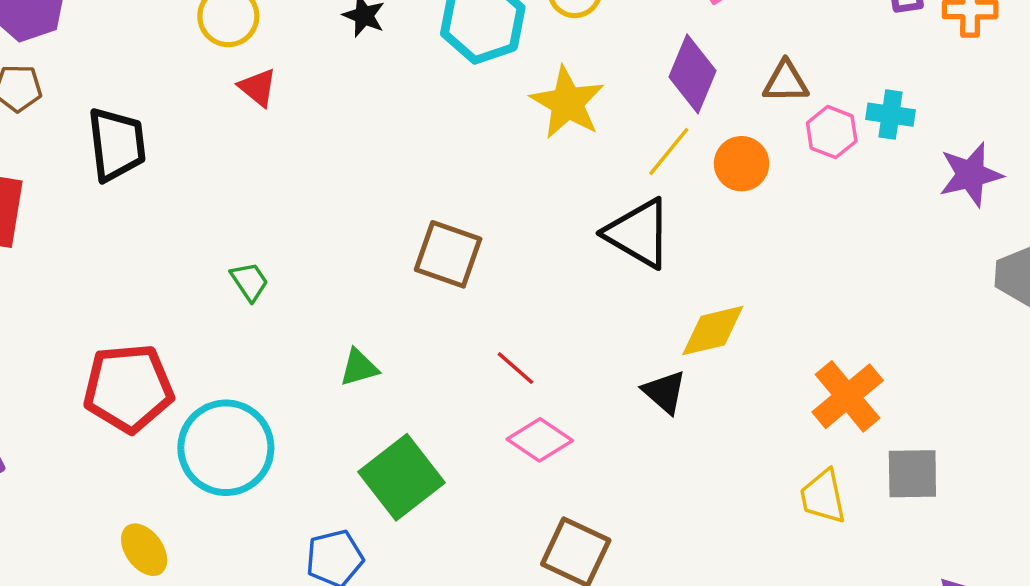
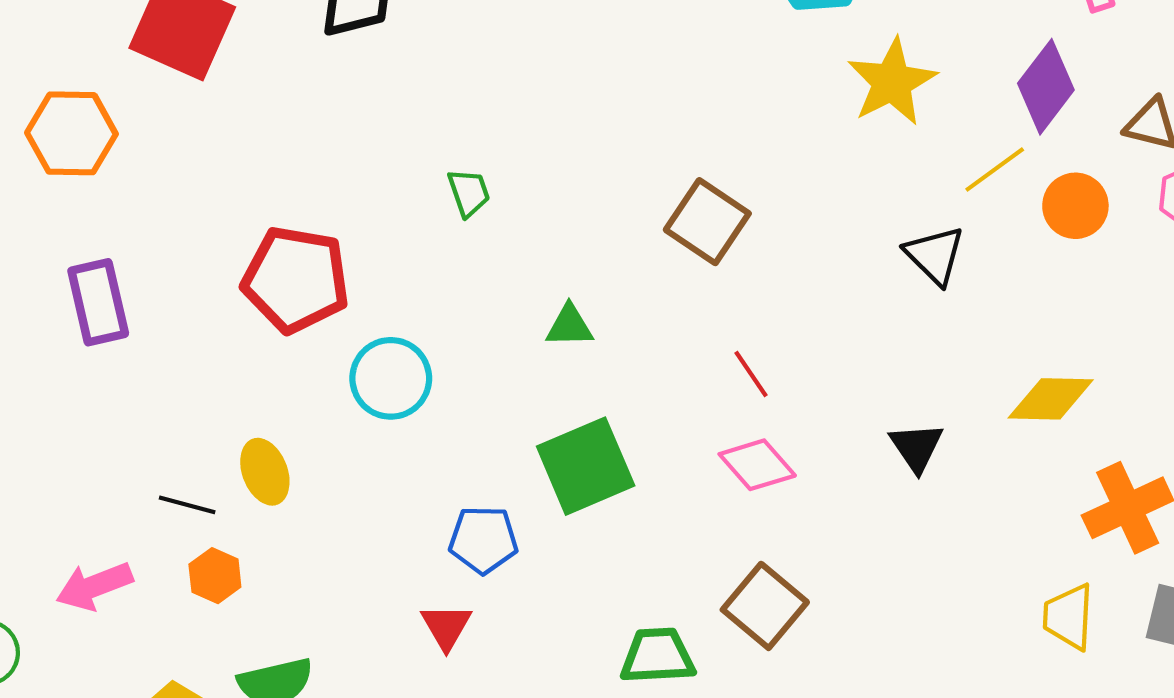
black triangle: (639, 233) -> (935, 255), size x0.7
yellow diamond: (713, 331) -> (1051, 399), moved
cyan circle: (226, 448) -> (391, 378), size x0.7

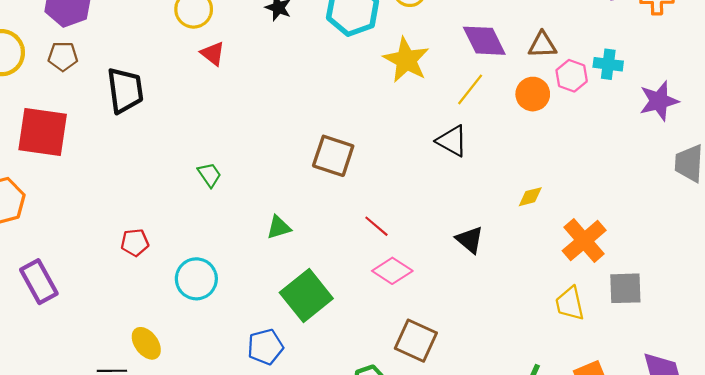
purple diamond: (1046, 87) -> (484, 41), turned -48
orange circle: (1075, 206) -> (533, 94), moved
red pentagon: (296, 279) -> (135, 243), size x0.5
yellow diamond: (1051, 399) -> (530, 197), size x0.6

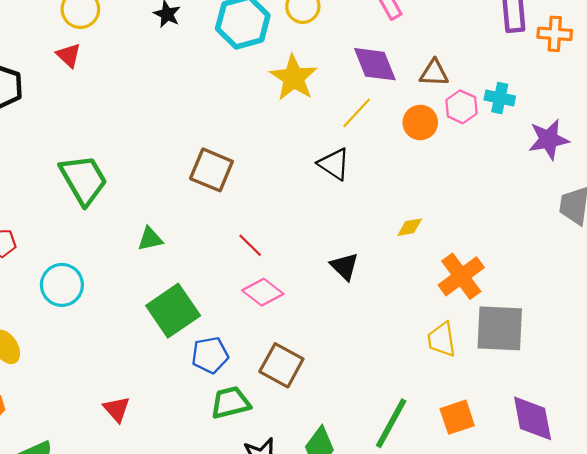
red triangle: (213, 53) -> (69, 55), moved
green trapezoid: (209, 175) -> (84, 180), size x2.0
gray square: (625, 288) -> (500, 328), size x1.4
blue pentagon: (265, 347) -> (210, 355), moved

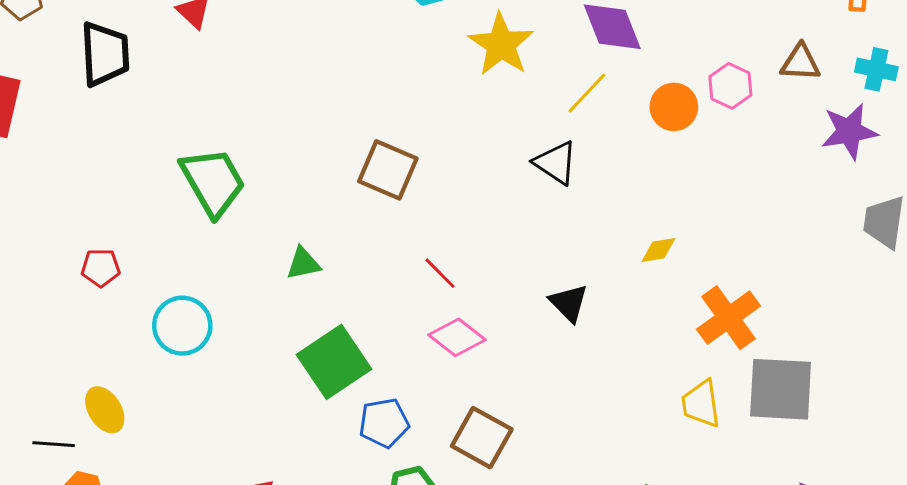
brown triangle: (434, 73) -> (800, 63), moved
cyan cross: (500, 98) -> (876, 69), moved

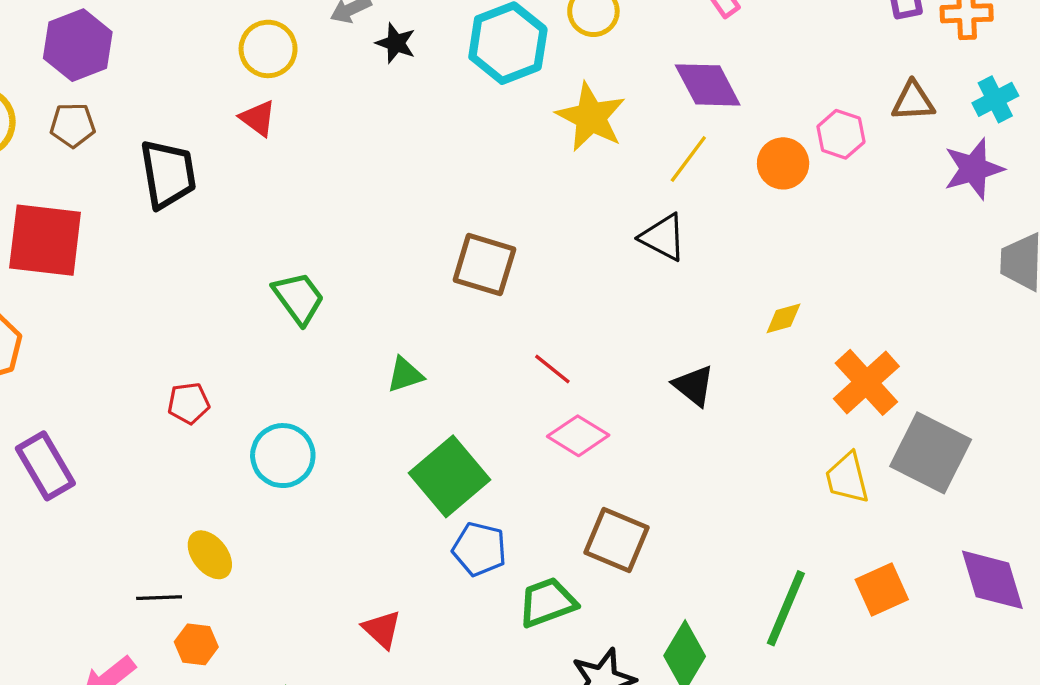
cyan cross: (876, 69) -> (995, 99), turned -33
green trapezoid: (213, 182) -> (299, 298), size x0.7
gray square: (781, 389) -> (931, 453), turned 30
blue pentagon: (384, 423) -> (479, 549), moved, turned 30

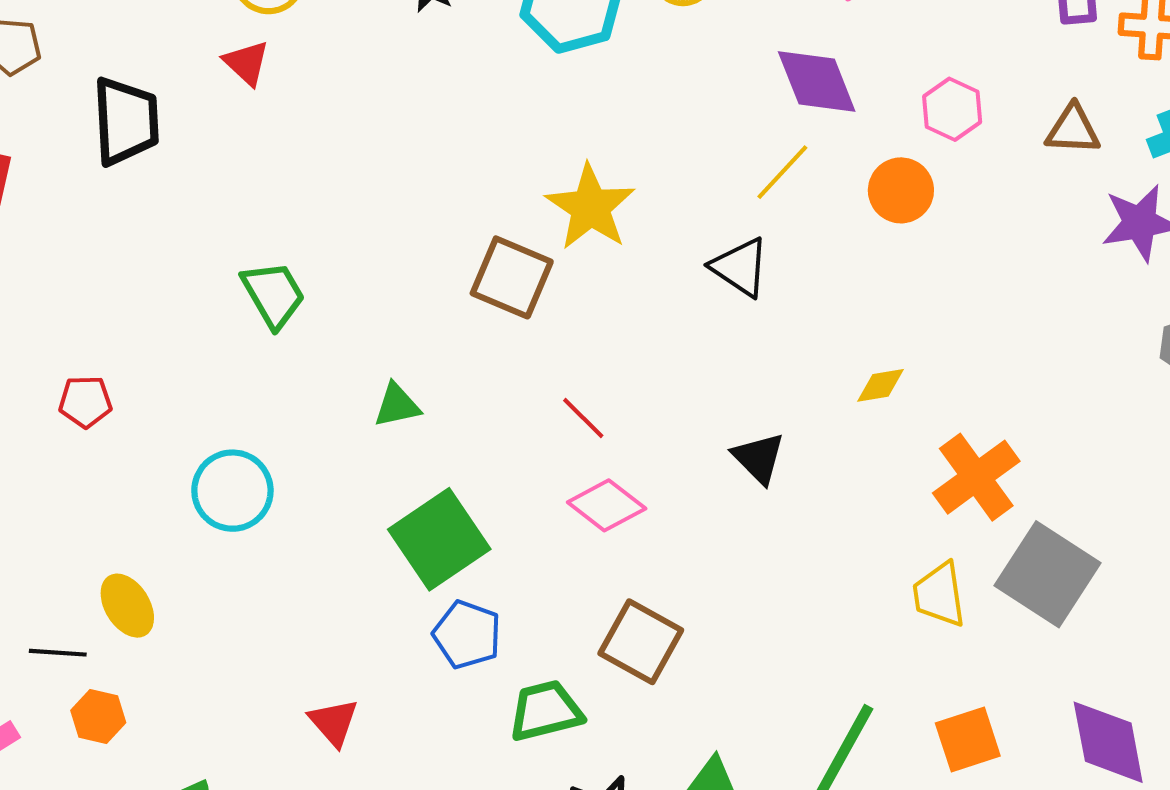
yellow star: (591, 117) -> (590, 207), moved
pink hexagon: (841, 134) -> (952, 109), moved
red pentagon: (189, 403) -> (85, 402), moved

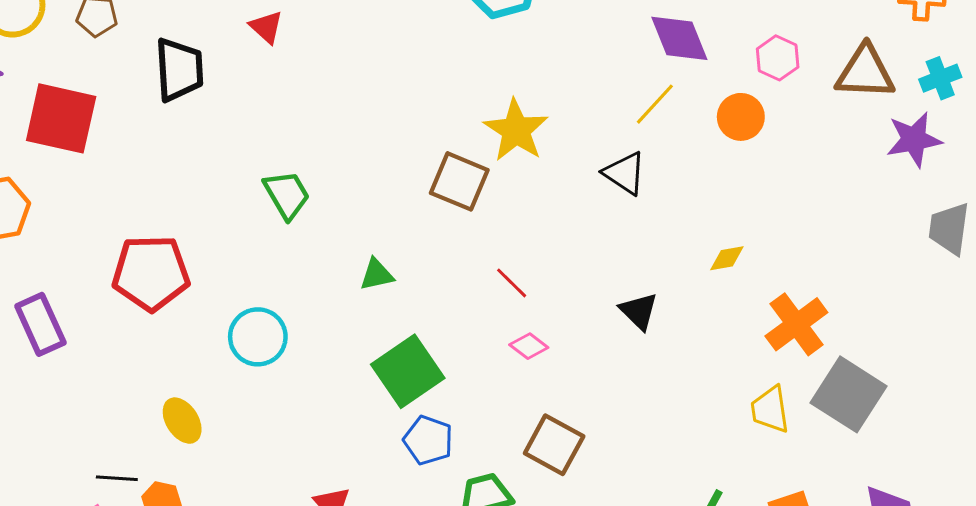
brown triangle: (1073, 130) -> (865, 72), size x1.5
red pentagon: (85, 402) -> (151, 273), size x2.0
pink diamond: (607, 505) -> (529, 346), size x0.7
black line: (58, 653) -> (117, 478), moved

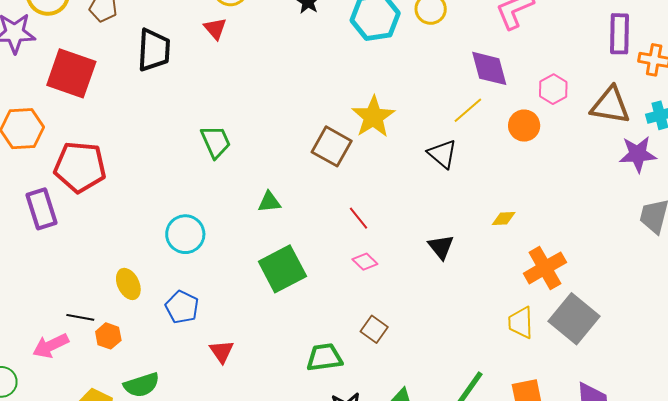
red pentagon: (151, 273) -> (80, 167), moved
blue pentagon: (428, 440) -> (182, 307), moved
brown square: (554, 445) -> (374, 329), size x0.7

